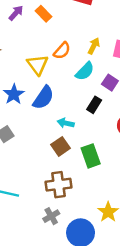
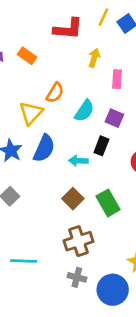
yellow arrow: (94, 46) -> (94, 58), moved
yellow triangle: (38, 65) -> (31, 113), turned 30
cyan arrow: (66, 123) -> (78, 161), moved
gray cross: (51, 216) -> (77, 277), turned -35

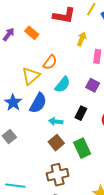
cyan semicircle: (84, 111) -> (63, 85), moved
black rectangle: (101, 146) -> (81, 113), moved
cyan arrow: (78, 161) -> (56, 121), moved

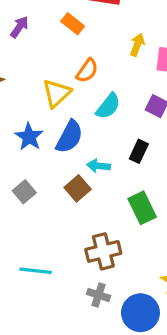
orange rectangle: (32, 33) -> (73, 24), moved
yellow arrow: (82, 39) -> (137, 45), moved
brown square: (56, 143) -> (78, 188), moved

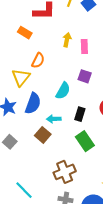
cyan semicircle: (108, 106) -> (63, 91), moved
black rectangle: (139, 151) -> (80, 114), moved
cyan line: (36, 271) -> (24, 190), turned 48

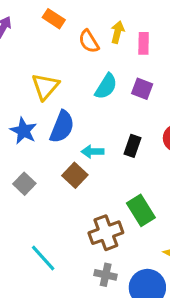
orange semicircle: (38, 60) -> (89, 41), moved, turned 119
cyan semicircle: (63, 91) -> (106, 86), moved
green rectangle: (85, 141) -> (141, 210), moved

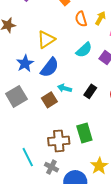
gray square: (24, 184) -> (16, 96), size x1.5
cyan line: (43, 258) -> (28, 157), moved

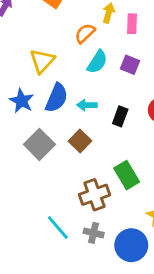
orange semicircle: (81, 19) -> (85, 33), moved, turned 77
cyan arrow: (64, 88) -> (87, 105), moved
gray square: (16, 96) -> (39, 144), moved
brown square: (49, 100) -> (80, 141), moved

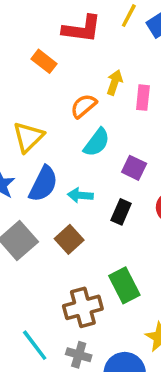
purple square: (130, 65) -> (134, 168), moved

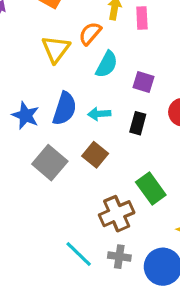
yellow triangle: (28, 137) -> (56, 49), moved

